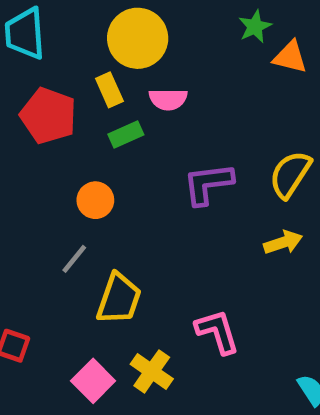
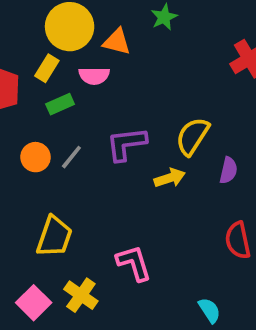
orange triangle: (290, 57) -> (117, 42), moved
yellow rectangle: (109, 90) -> (47, 68), turned 56
yellow arrow: (283, 242) -> (170, 178), moved
gray line: (74, 259) -> (71, 157), moved

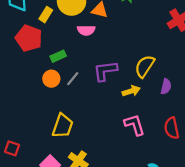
yellow rectangle: (47, 68) -> (46, 15), moved
green rectangle: (60, 104) -> (58, 56), moved
pink L-shape: (134, 263) -> (135, 125), moved

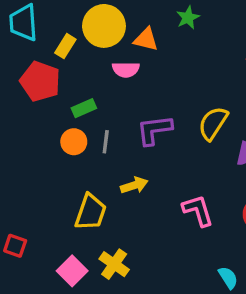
gray line: (73, 79) -> (106, 142), turned -32
yellow arrow: (131, 91) -> (134, 185), moved

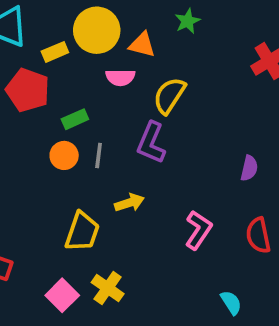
yellow rectangle: (65, 46) -> (55, 52), turned 35
yellow semicircle: (213, 123) -> (169, 96), moved
purple L-shape: (154, 130) -> (151, 143), turned -60
pink L-shape: (198, 210) -> (198, 230), turned 51

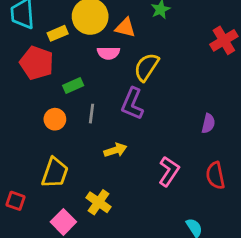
orange circle: (64, 155) -> (55, 119), moved
yellow trapezoid: (82, 232) -> (55, 173), moved
yellow cross: (108, 288) -> (99, 202), moved

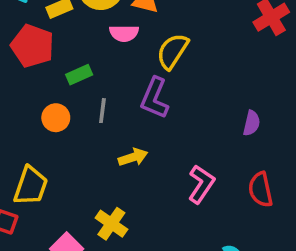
yellow trapezoid: (55, 173) -> (31, 186), moved

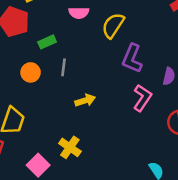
purple L-shape: (155, 98) -> (132, 58), moved
pink L-shape: (201, 184) -> (142, 98), moved

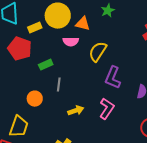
orange circle: (31, 72) -> (35, 99), moved
pink L-shape: (142, 98) -> (107, 109), moved

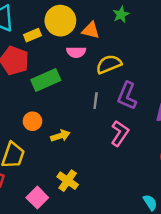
yellow semicircle: (98, 52) -> (109, 64), turned 35
green rectangle: (46, 65) -> (46, 80), size x1.6
gray line: (59, 85) -> (96, 101), moved
yellow arrow: (76, 111) -> (60, 136), moved

